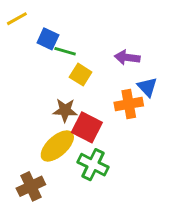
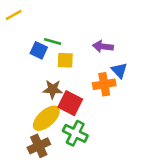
blue square: (48, 39) -> (39, 50), moved
yellow square: (81, 75) -> (65, 60), turned -30
brown cross: (31, 186) -> (39, 146), moved

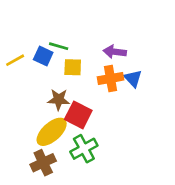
yellow line: (14, 15) -> (15, 60), moved
orange cross: (104, 84) -> (111, 78), moved
green cross: (75, 133) -> (84, 149), turned 35

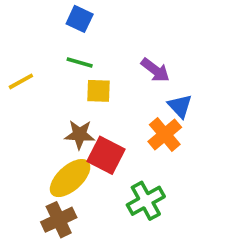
purple arrow: (115, 52) -> (155, 70), turned -150
blue square: (43, 56) -> (80, 19), moved
orange cross: (111, 78) -> (165, 134), moved, turned -30
green cross: (84, 149) -> (146, 201), moved

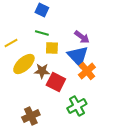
blue triangle: (180, 106) -> (78, 56), moved, size x1.6
yellow ellipse: (70, 178) -> (24, 64), moved

